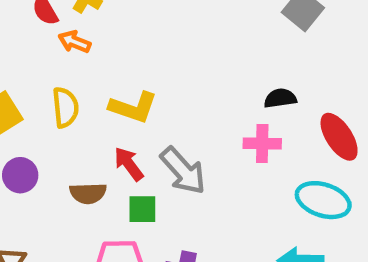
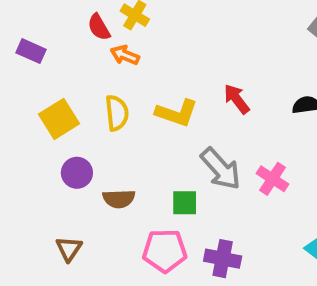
pink cross: (262, 144) -> (272, 179), moved, turned 32
red arrow: (129, 164) -> (237, 99), moved
brown semicircle: (88, 193) -> (119, 199), moved

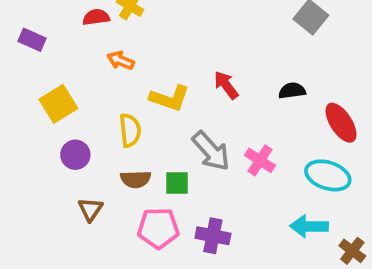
red semicircle: (99, 27) -> (96, 17), turned 112
orange arrow: (125, 55) -> (121, 61), moved
yellow semicircle: (117, 113) -> (130, 130), moved
brown semicircle: (119, 199) -> (136, 179), moved
brown triangle: (69, 249) -> (90, 209), moved

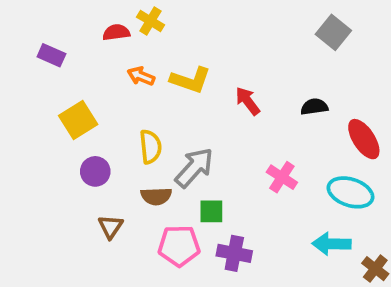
yellow L-shape: (170, 98) -> (190, 80), moved
gray arrow: (211, 151) -> (194, 168), moved, turned -96
green square: (177, 183) -> (211, 211), moved

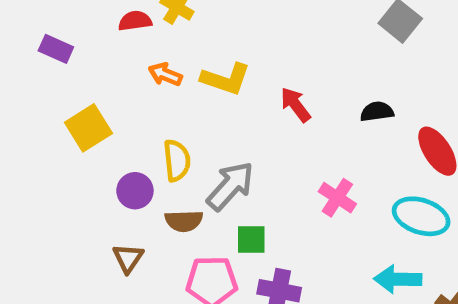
purple circle: (95, 171) -> (135, 191), moved

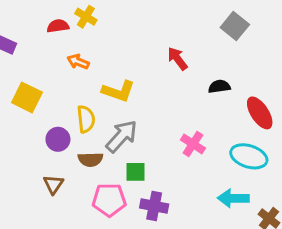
yellow L-shape: (226, 79) -> (118, 91), moved
red arrow: (295, 105) -> (177, 59), moved
yellow square: (88, 128) -> (27, 97), turned -32

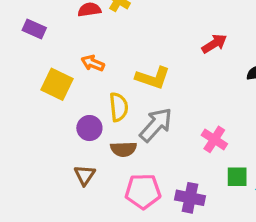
red arrow: (177, 59) -> (214, 44), turned 95
orange arrow: (78, 62) -> (93, 63), moved
pink cross: (193, 144) -> (214, 139), moved
green square: (136, 172) -> (237, 177), moved

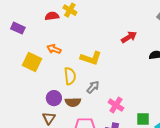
gray arrow: (156, 125) -> (93, 87), size x0.6
purple circle: (89, 128) -> (54, 98), moved
pink cross: (214, 139) -> (116, 105), moved

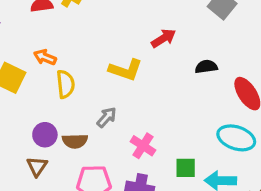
yellow L-shape: (91, 58) -> (126, 70), moved
yellow semicircle: (70, 76) -> (65, 84), moved

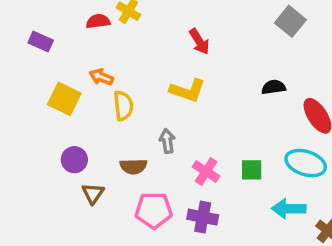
red arrow: (164, 38) -> (199, 42), moved, turned 90
gray arrow: (107, 117) -> (167, 141), turned -50
purple circle: (45, 135) -> (74, 160), moved
green square: (186, 168) -> (252, 170), moved

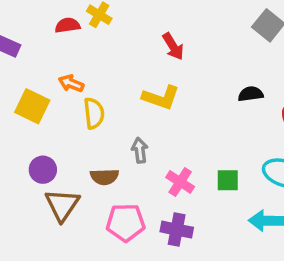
brown triangle: (93, 193) -> (62, 205), size x1.5

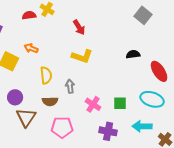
red arrow: (173, 46) -> (79, 27), moved
yellow semicircle: (94, 113) -> (46, 75), moved
purple cross: (177, 230) -> (108, 131), moved

